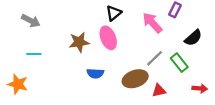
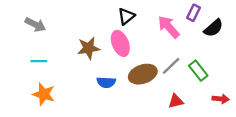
black semicircle: (193, 38) -> (214, 28), moved
brown ellipse: (135, 79) -> (143, 74), moved
orange star: (18, 84) -> (44, 94), moved

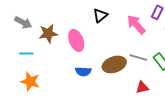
pink ellipse: (120, 43) -> (76, 40), moved
brown star: (88, 48) -> (48, 33), moved
gray line: (171, 66) -> (138, 57), turned 60

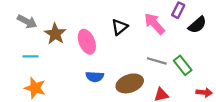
black triangle: (100, 15) -> (120, 27), moved
brown star: (48, 33) -> (55, 34), turned -30
brown ellipse: (114, 64) -> (130, 83), moved

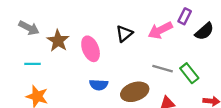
pink arrow: (154, 24) -> (160, 30), turned -75

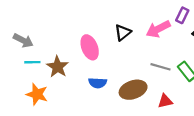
gray arrow: (29, 28) -> (23, 40), moved
brown star: (58, 41) -> (58, 67), moved

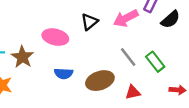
pink ellipse: (90, 47) -> (55, 37), turned -55
gray line: (161, 67) -> (128, 57), turned 36

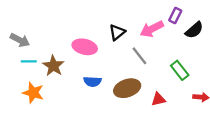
gray line: (128, 57) -> (139, 56), moved

